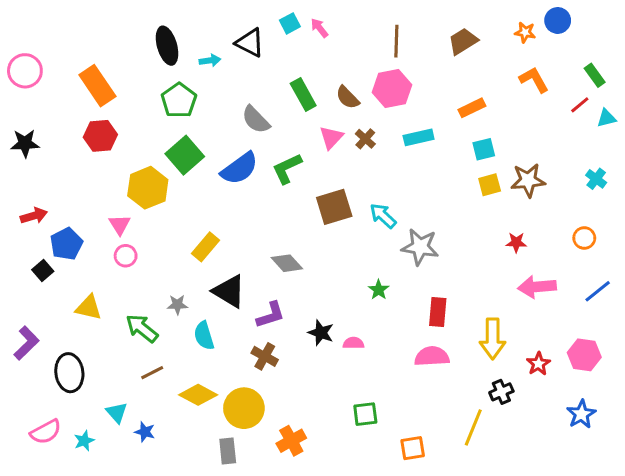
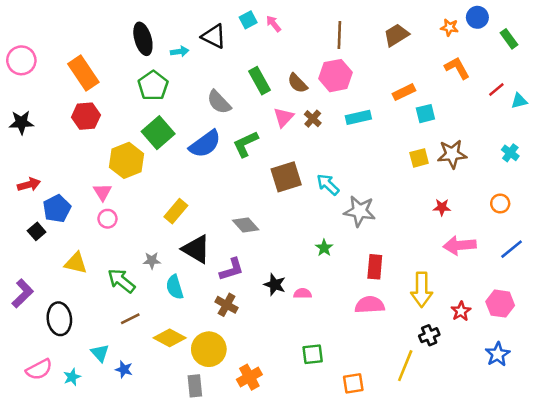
green rectangle: (595, 75) -> (509, 39), moved
cyan square: (484, 149) -> (425, 114), moved

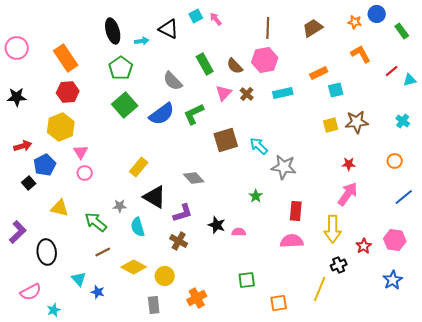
yellow hexagon: (126, 160) -> (61, 127), moved
pink arrow: (460, 245) -> (348, 194), moved, turned 130
yellow circle: (209, 349) -> (165, 276), size x0.7
cyan star: (72, 377) -> (54, 310), moved

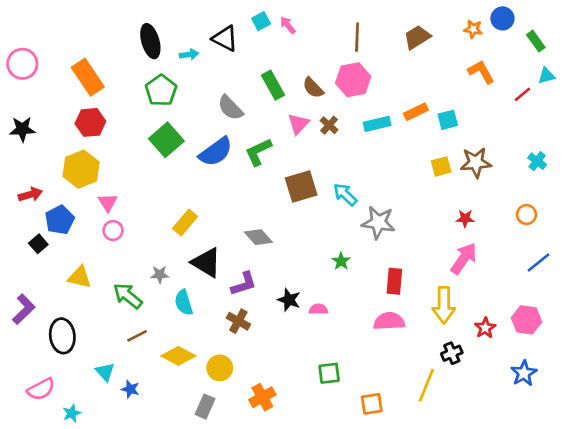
orange rectangle: (319, 73) -> (416, 112), moved
cyan triangle: (410, 80) -> (546, 76), moved
gray rectangle: (154, 305) -> (205, 407), turned 30

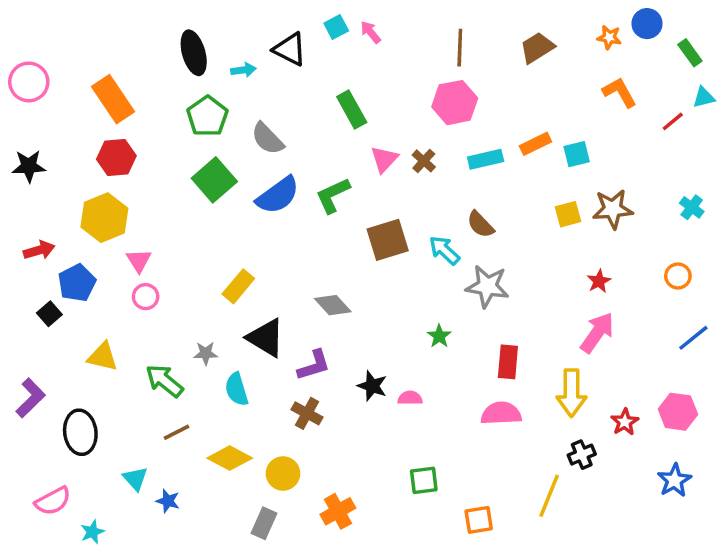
brown semicircle: (313, 88) -> (480, 224), moved
gray semicircle: (230, 108) -> (268, 139), moved
red star: (465, 219) -> (599, 281), turned -30

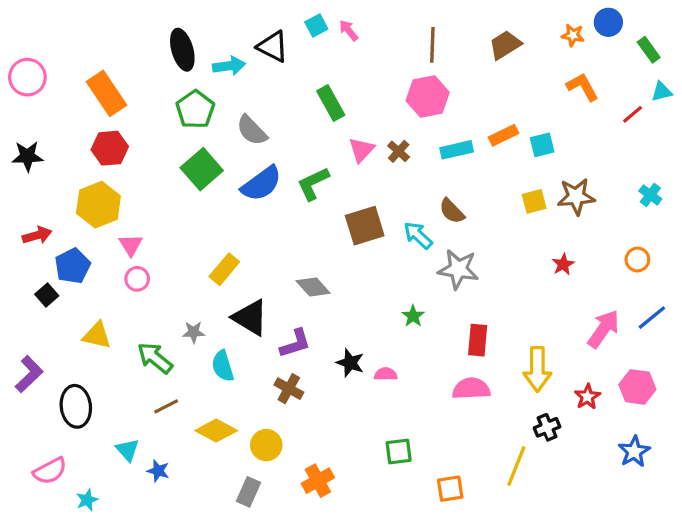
cyan arrow: (243, 70) -> (229, 66), size x1.4
pink arrow: (597, 333) -> (604, 329), moved

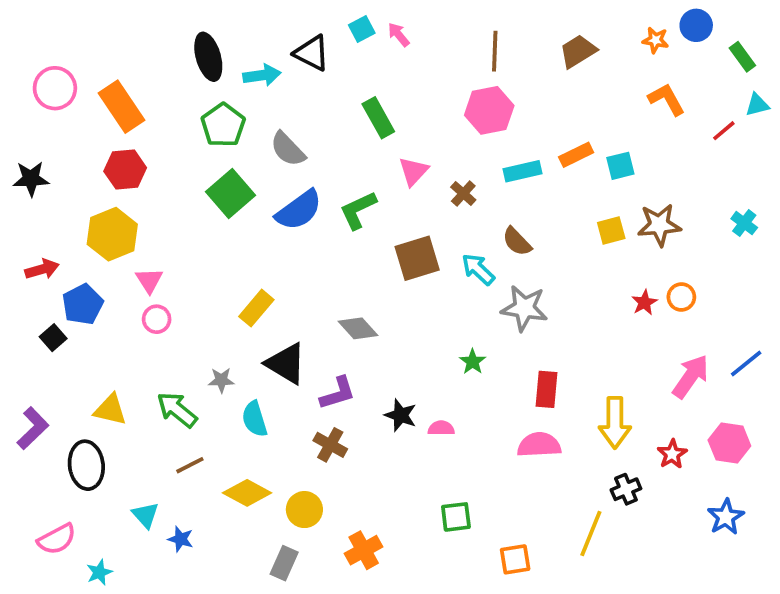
pink circle: (27, 77) -> (55, 88), moved
brown cross: (399, 151) -> (463, 194), moved
orange circle: (637, 260) -> (681, 297), moved
yellow triangle: (97, 335) -> (110, 410), moved

